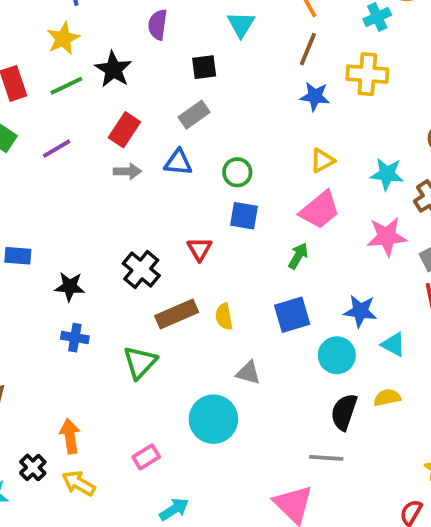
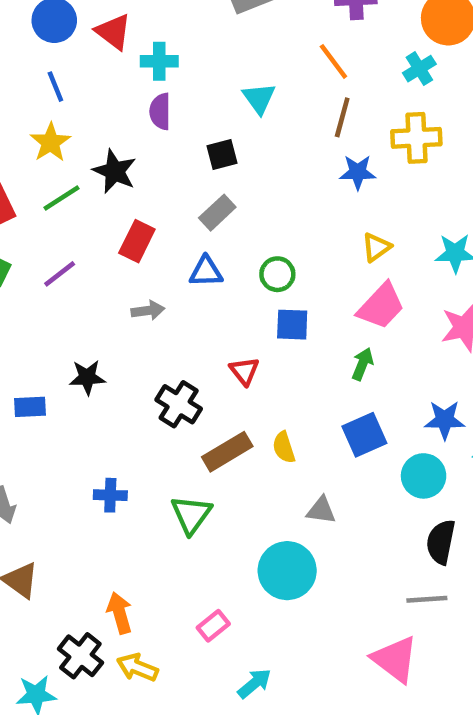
gray arrow: (127, 171) -> (148, 311), moved
black star: (70, 287) -> (87, 377), moved
black cross: (33, 467) -> (80, 656), size x1.4

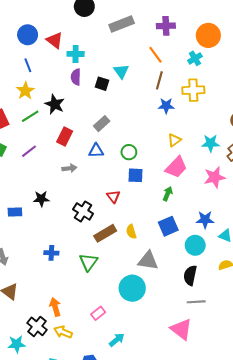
black square: (222, 155) -> (102, 84), moved, turned 32
gray triangle: (321, 510) -> (148, 261), size x1.5
black semicircle: (441, 542) -> (190, 275), moved

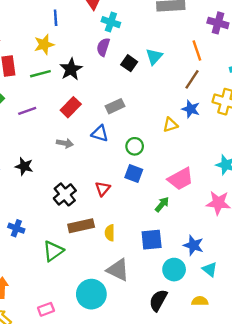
yellow triangle: (174, 140) -> (170, 125), moved

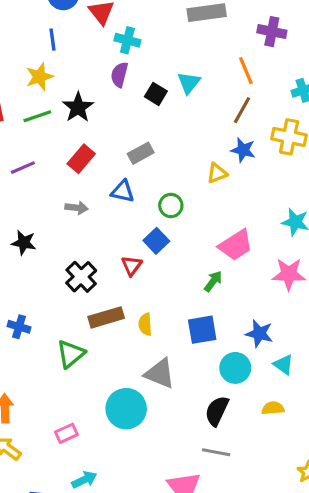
blue square: (134, 174) -> (156, 241), moved, turned 30

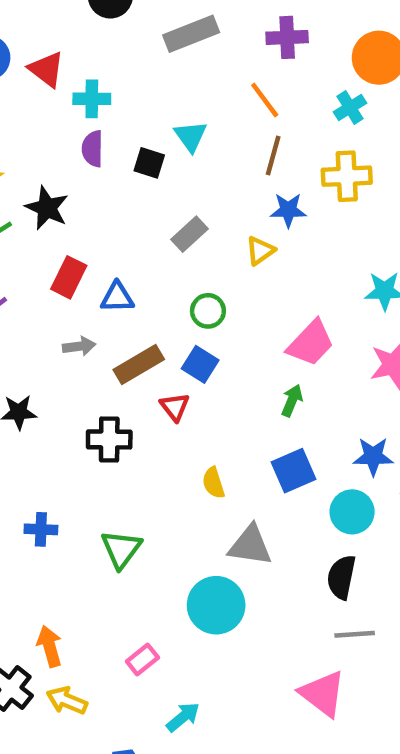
gray rectangle: (141, 153) -> (190, 234), moved
blue triangle: (123, 191) -> (117, 297), moved
black cross: (81, 277) -> (109, 439), turned -32
brown rectangle: (106, 317) -> (139, 365), moved

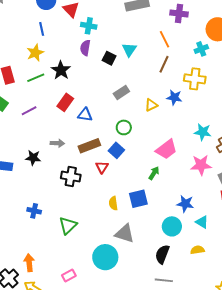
blue star: (288, 210) -> (174, 97), moved
gray arrow: (79, 346) -> (57, 143), moved
blue square: (294, 471) -> (138, 199), moved

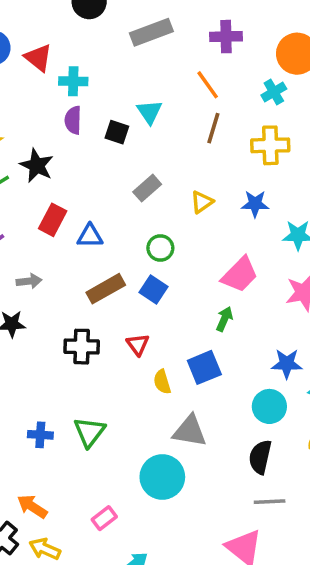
blue star: (174, 97) -> (255, 204), moved
gray arrow: (57, 143) -> (29, 281), moved
red triangle: (102, 167) -> (138, 344), moved
blue cross: (34, 211) -> (40, 435), moved
orange arrow: (29, 263) -> (32, 506), turned -42

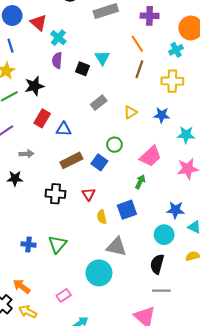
cyan cross: (73, 81) -> (58, 38), turned 35
black star: (37, 166) -> (34, 86), turned 30
green circle: (160, 248) -> (114, 145), moved

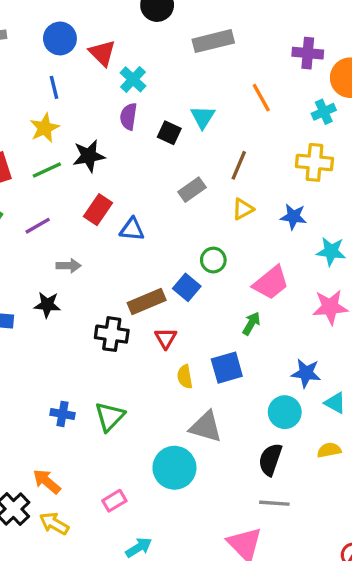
purple cross: (150, 16) -> (308, 53), moved
brown line: (139, 69) -> (239, 165), moved
brown rectangle: (71, 160) -> (147, 301), moved

